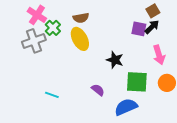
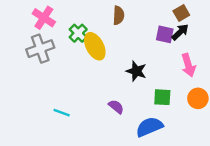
brown semicircle: (81, 18) -> (119, 15), moved, turned -77
green cross: (53, 28) -> (78, 33), moved
green square: (137, 82) -> (162, 97), size x0.7

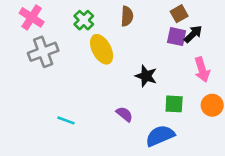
brown square: (181, 13) -> (179, 14), moved
pink cross: (44, 18) -> (32, 17), moved
green cross: (78, 33) -> (84, 20), moved

